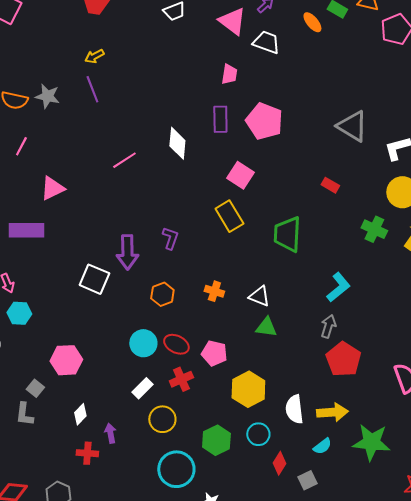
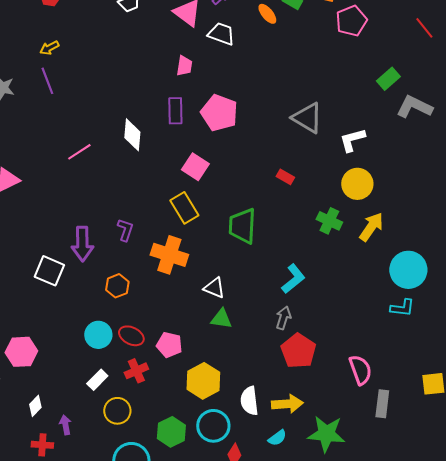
orange cross: (214, 291) -> (169, 255), moved, size x1.8
cyan circle: (258, 434) -> (213, 426), size x1.4

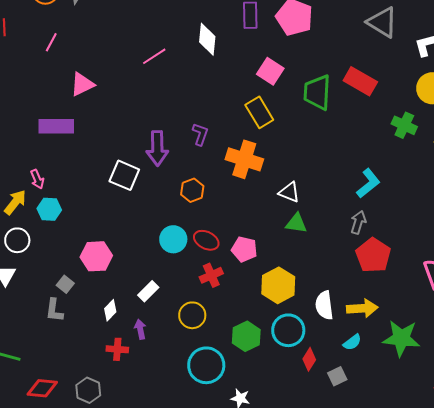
red rectangle: (285, 177) -> (360, 81), size x1.8
green trapezoid: (242, 226) -> (317, 92), moved
white rectangle: (97, 380) -> (148, 291), moved

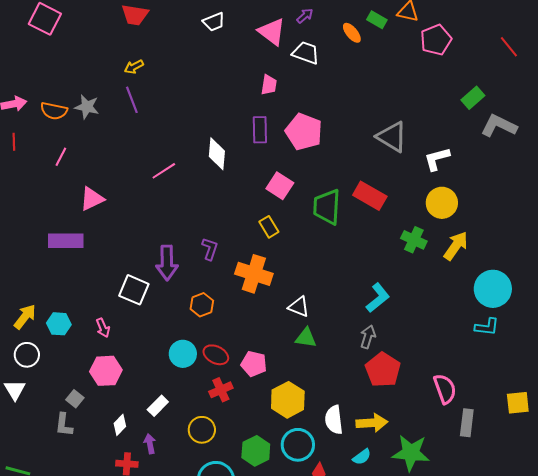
yellow rectangle: (259, 112) -> (269, 227), size x0.7
pink arrow: (37, 179) -> (103, 328), moved

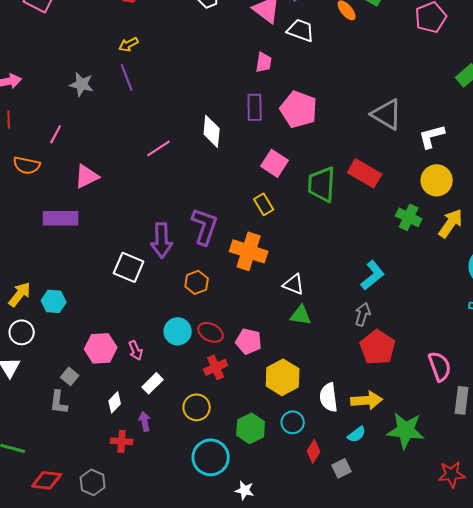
orange semicircle: (54, 111) -> (27, 165), moved
purple L-shape: (210, 249) -> (205, 226), size x1.6
pink arrow: (103, 328) -> (136, 350), moved
cyan circle: (298, 445) -> (293, 422), size x0.7

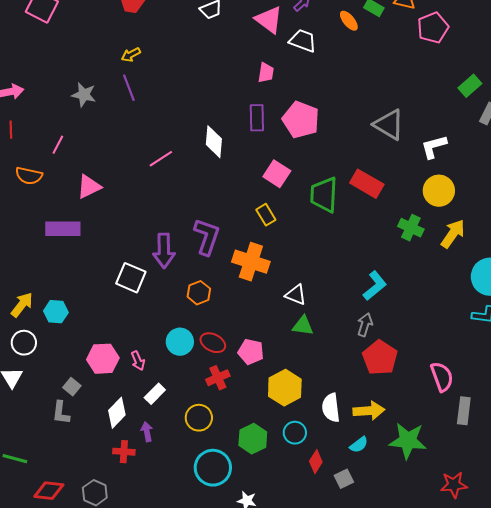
white diamond: (115, 402) -> (117, 413), size x1.4

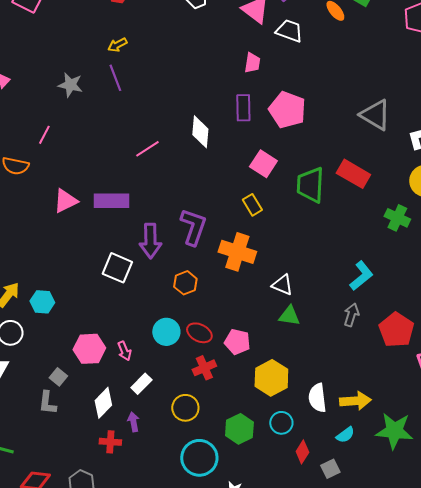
pink triangle: (89, 187) -> (65, 201), moved
purple rectangle: (63, 229) -> (111, 201), moved
red pentagon: (380, 358) -> (396, 330), moved

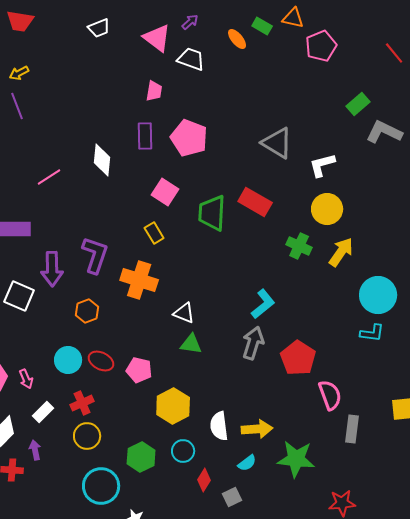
gray arrow: (351, 315) -> (253, 343), size x1.4
red cross: (204, 368) -> (82, 403), moved

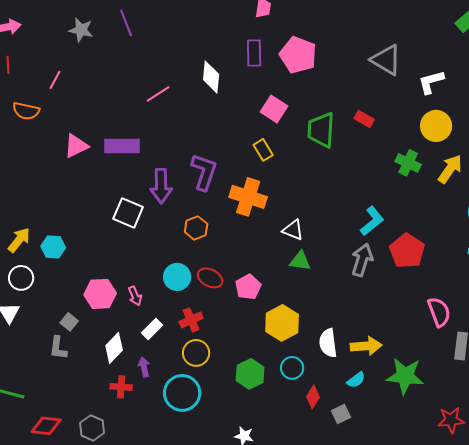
red rectangle: (255, 202) -> (364, 119), size x0.6
red pentagon: (298, 358) -> (407, 251), moved
pink pentagon: (139, 370) -> (248, 287), turned 30
cyan circle: (101, 486) -> (182, 393), moved

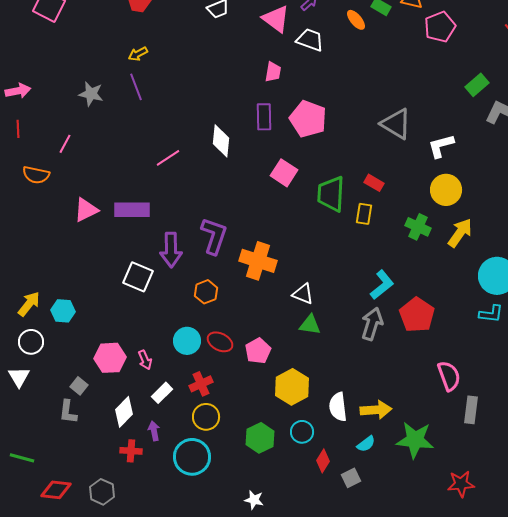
yellow rectangle: (263, 150) -> (364, 214), moved, turned 40

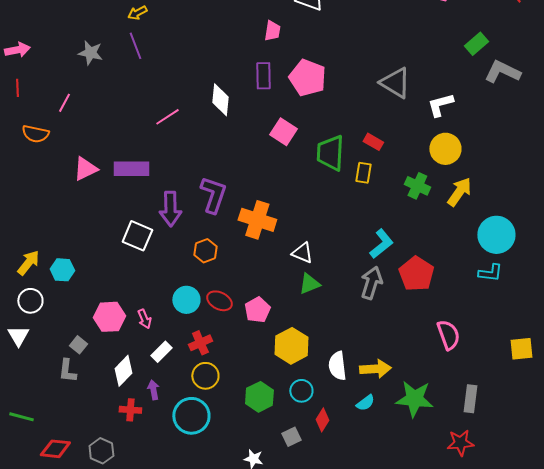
green triangle: (310, 325) -> (309, 284), turned -30
gray rectangle: (471, 410) -> (470, 399), moved
gray square: (351, 478) -> (291, 437), moved

